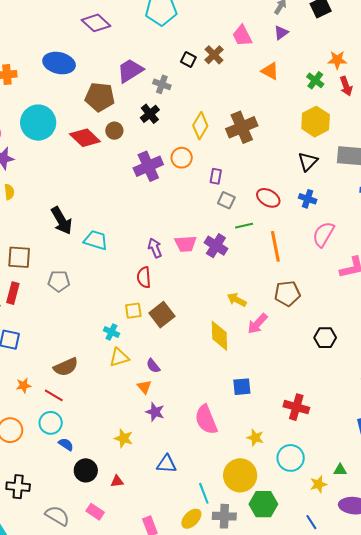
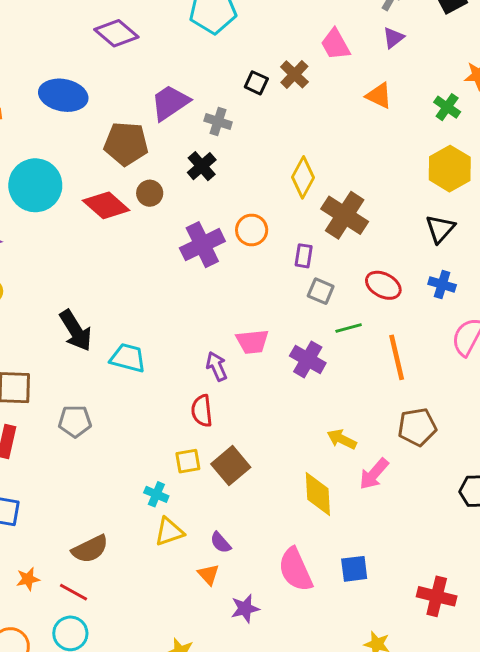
yellow diamond: (200, 126) -> (303, 177), moved
brown cross: (242, 127) -> (345, 215), moved, turned -32
pink trapezoid: (186, 244) -> (252, 342), moved
purple star: (155, 412) -> (245, 609), moved, turned -30
pink semicircle: (206, 420) -> (295, 570), moved

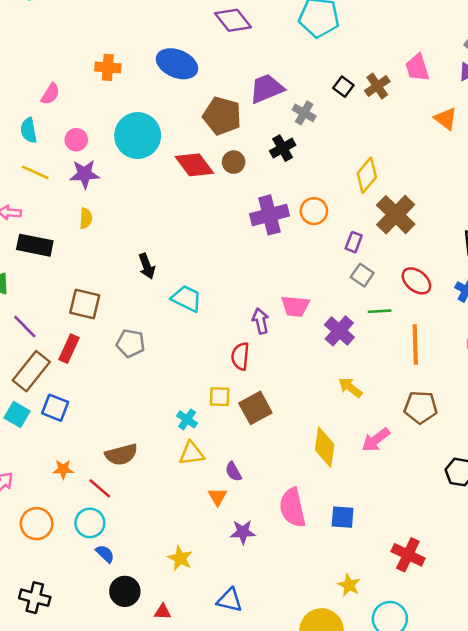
black arrow: (76, 331) -> (147, 266), size x0.7
yellow arrow: (342, 439) -> (350, 388), moved

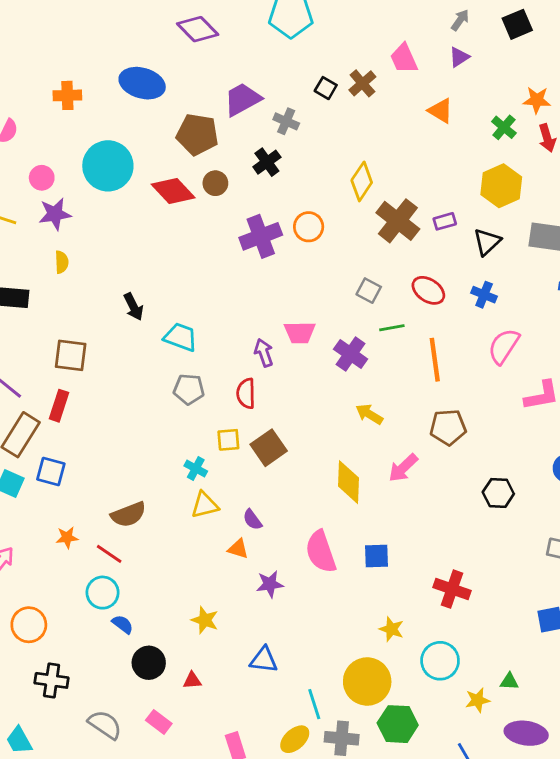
purple rectangle: (354, 242) -> (445, 221), moved, turned 60
gray pentagon: (130, 343) -> (189, 389), moved
orange triangle: (218, 497) -> (238, 549), turned -36
orange circle: (37, 524) -> (29, 625), moved

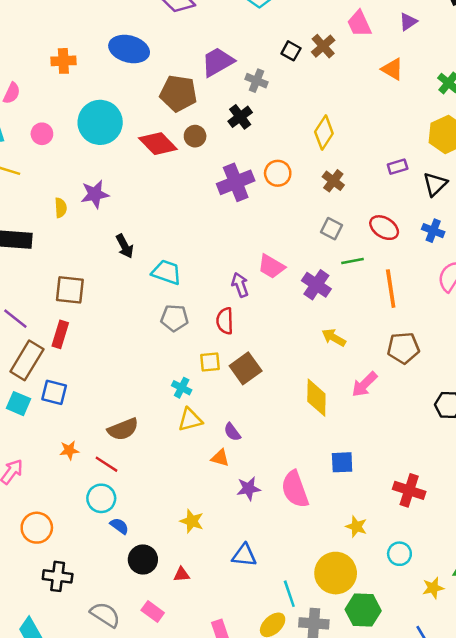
purple star: (55, 214) -> (95, 194), moved
brown cross: (398, 221) -> (333, 181), moved, size x0.6
pink trapezoid: (300, 332) -> (271, 266), turned 32
pink semicircle: (321, 552) -> (295, 489), moved
cyan circle: (440, 661) -> (399, 554), size x0.7

